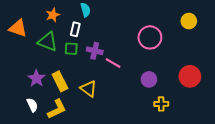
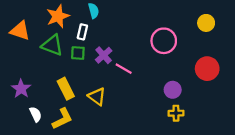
orange star: (53, 15) -> (58, 16), size x1.5
purple cross: (95, 51) -> (104, 55), turned 35
red circle: (190, 76) -> (207, 69), moved
purple star: (36, 78) -> (21, 89), moved
purple circle: (149, 79) -> (173, 90), moved

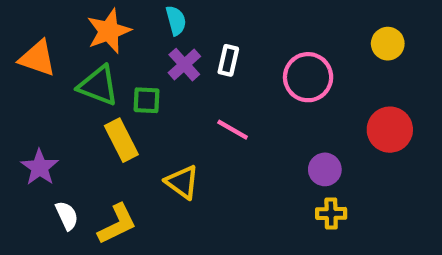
white rectangle: (82, 32) -> (228, 60), moved
purple cross: (104, 55) -> (184, 65), moved
yellow rectangle: (66, 89) -> (121, 140), moved

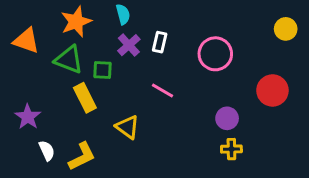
yellow circle: (388, 44) -> (286, 29), moved

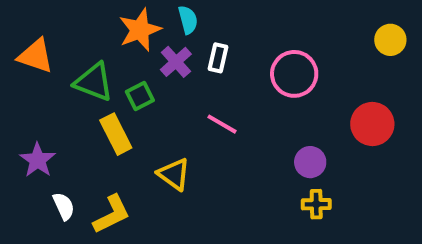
cyan semicircle: (123, 14) -> (188, 20), moved
orange star: (76, 22) -> (140, 30), moved
green square: (102, 70) -> (140, 96), turned -30

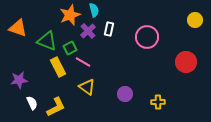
pink line: (222, 124) -> (83, 62), moved
purple star: (38, 160) -> (19, 80), turned 30
purple circle: (310, 162) -> (125, 94), moved

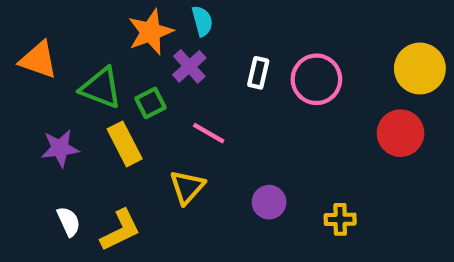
yellow circle: (195, 20) -> (420, 68), moved, size x1.5
white rectangle: (109, 29) -> (258, 73), moved
pink line: (83, 62) -> (209, 133), moved
purple star: (19, 80) -> (60, 148), moved
yellow triangle: (87, 87) -> (187, 187), turned 36

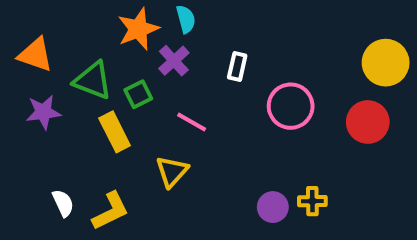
pink circle: (316, 79) -> (291, 106), moved
purple star: (60, 148) -> (43, 112), moved
purple circle: (269, 202) -> (273, 207), moved

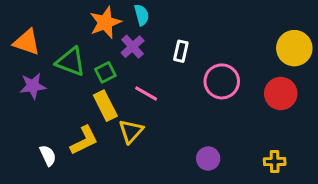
yellow rectangle: (115, 132) -> (105, 106), moved
yellow cross: (312, 201) -> (275, 162), moved
yellow L-shape: (111, 211) -> (84, 140), moved

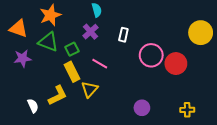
orange star: (105, 22) -> (50, 15), moved
red circle: (281, 94) -> (176, 64), moved

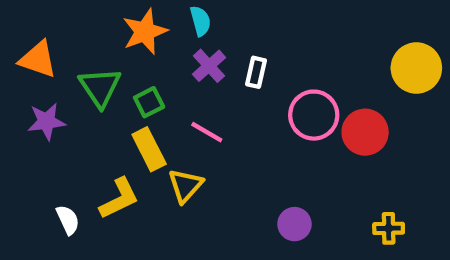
orange star: (50, 15) -> (145, 32), moved
purple cross: (90, 32) -> (209, 66), moved
green triangle: (48, 42) -> (100, 87), turned 35

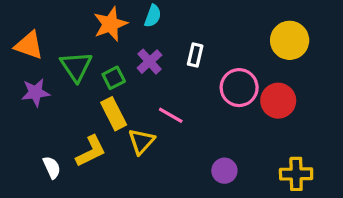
cyan semicircle: (200, 21) -> (153, 16), turned 35
purple cross: (209, 66) -> (150, 62), moved
yellow circle: (416, 68) -> (290, 40), moved
pink line: (207, 132) -> (171, 115), moved
yellow cross: (389, 228) -> (296, 174), size x1.4

